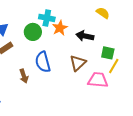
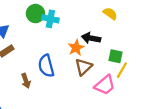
orange star: (60, 28) -> (76, 48), moved
green circle: (33, 32) -> (35, 14), moved
pink trapezoid: (98, 80) -> (105, 85), turned 135

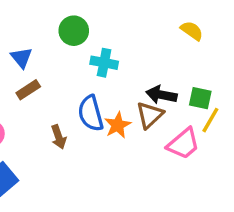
cyan cross: (50, 19) -> (104, 63), moved
black arrow: (91, 38) -> (161, 95), moved
orange star: (76, 48) -> (118, 125), moved

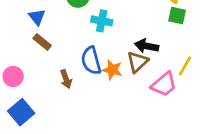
brown rectangle: (28, 90) -> (42, 42), turned 72
green square: (200, 98) -> (177, 16), moved
orange star: (118, 125) -> (112, 70), turned -30

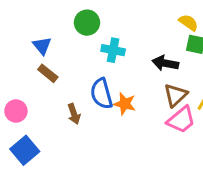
black arrow: (147, 46) -> (165, 63), moved
brown triangle: (137, 62) -> (175, 95), moved

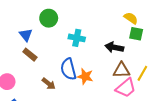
green circle: (87, 23) -> (49, 18), moved
brown triangle: (175, 95) -> (122, 70), turned 42
brown arrow: (74, 114) -> (49, 84), turned -32

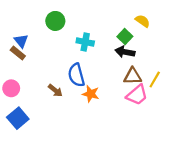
green square: (136, 34) -> (125, 36), moved, turned 32
blue triangle: (26, 35) -> (21, 41), moved
brown rectangle: (30, 55) -> (18, 53), moved
orange star: (85, 76) -> (91, 94), moved

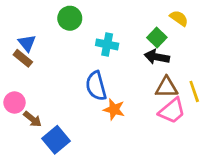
yellow line: (155, 79) -> (194, 91), turned -49
brown arrow: (55, 91) -> (32, 119), moved
blue square: (18, 118) -> (56, 140), moved

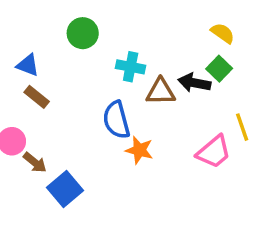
green square: (157, 38) -> (219, 69), moved
blue triangle: (27, 43) -> (28, 65), turned -30
brown rectangle: (23, 58) -> (37, 97), moved
brown triangle: (167, 87) -> (161, 92), moved

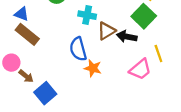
green square: (219, 69) -> (144, 16), size x1.5
black arrow: (194, 83) -> (127, 37), moved
brown triangle: (161, 92) -> (106, 31), turned -30
brown rectangle: (37, 97) -> (27, 34), size x1.5

